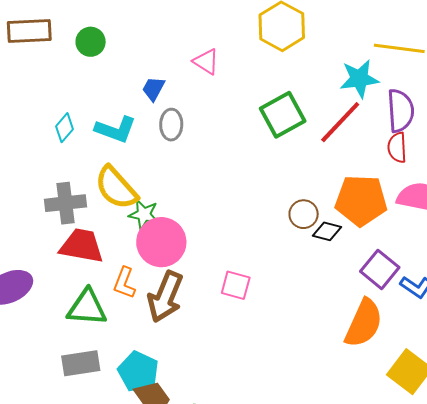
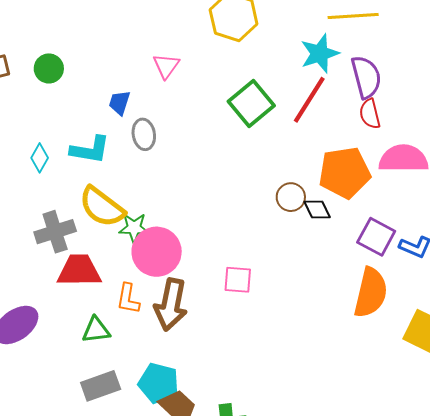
pink triangle: (206, 62) -> (166, 66), turned 44
black diamond: (327, 231) -> (317, 210), turned 60
green triangle: (87, 308) -> (96, 330), size x0.7

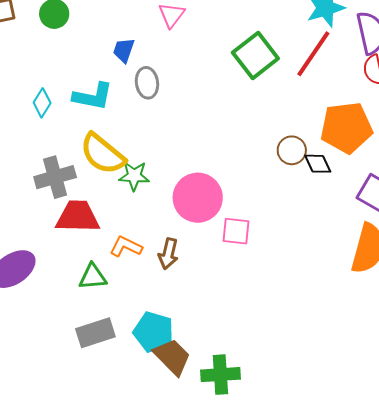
pink circle: (157, 252) -> (198, 198), moved
orange L-shape: (128, 299) -> (126, 247), turned 104
brown arrow: (171, 305) -> (168, 254), size x0.6

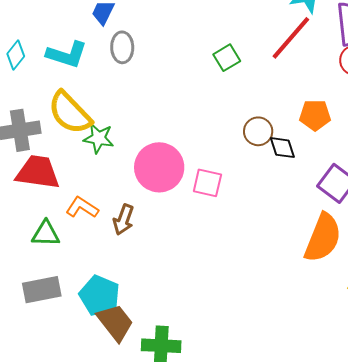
green square: (255, 56) -> (227, 58), moved, size x0.6
orange pentagon: (346, 128) -> (315, 115), size x0.6
pink square: (236, 231) -> (207, 183), moved

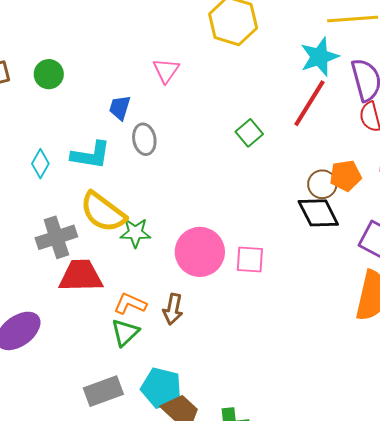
brown circle: (258, 131) -> (322, 184), moved
black diamond: (282, 148) -> (318, 213), size x1.5
green triangle: (46, 234) -> (125, 332), moved, turned -36

